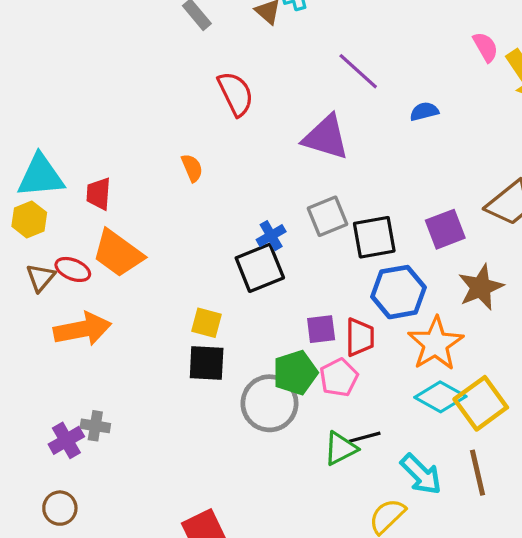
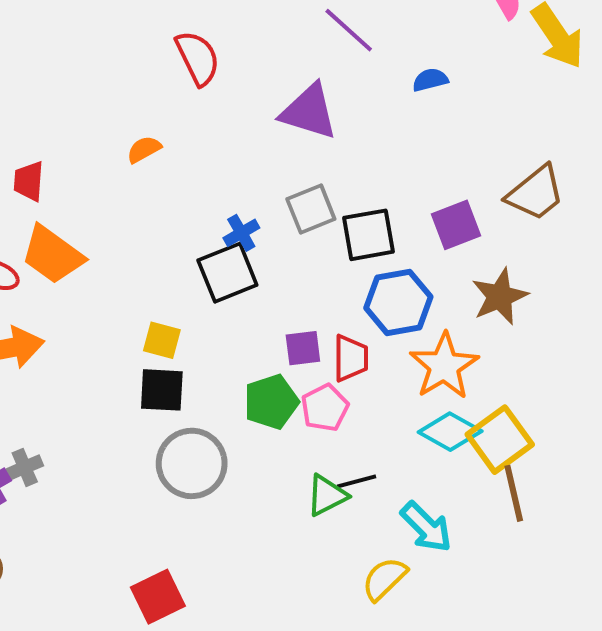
orange semicircle: (192, 168) -> (144, 149), turned -96
gray circle: (269, 403) -> (192, 463), moved
gray cross: (95, 426) -> (25, 467), turned -32
brown line: (477, 473) -> (514, 493), moved

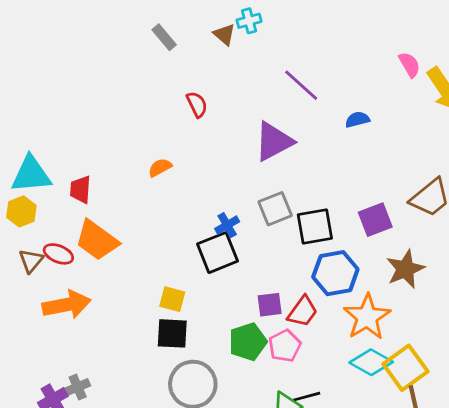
red semicircle: (198, 58) -> (197, 104), size x0.7
purple triangle: (309, 112) -> (274, 141), turned -45
red trapezoid: (351, 358) -> (303, 312), turned 36

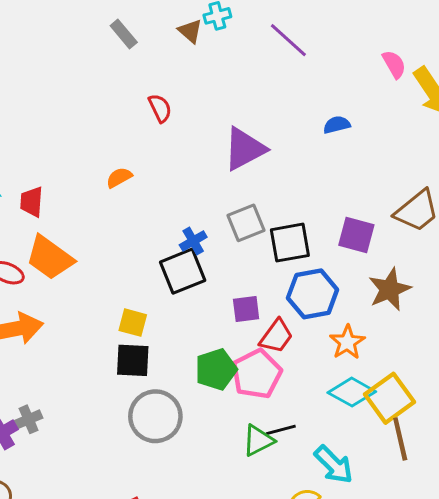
purple line: (301, 85) -> (288, 40), moved
purple square: (375, 220) -> (356, 235), turned 36
purple square: (270, 305) -> (246, 309), moved
orange star: (367, 317) -> (347, 342), size x0.7
pink pentagon: (285, 346) -> (257, 374), size x1.4

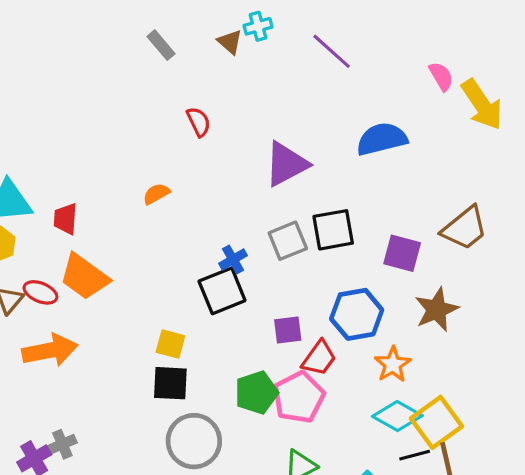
blue semicircle: (337, 125) -> (382, 139), size x1.8
black square: (290, 243) -> (333, 230), moved
black line: (281, 430) -> (415, 455), moved

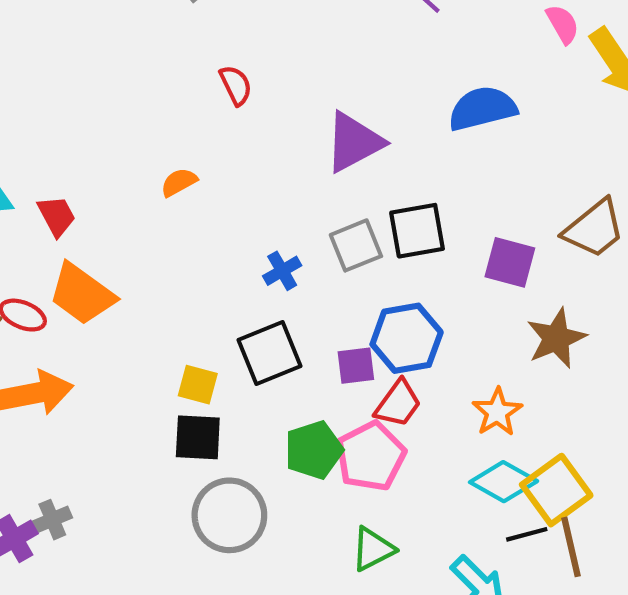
red trapezoid: (66, 219) -> (57, 216), turned 148
black square: (222, 291) -> (269, 353), moved
blue hexagon: (357, 314) -> (407, 338), moved

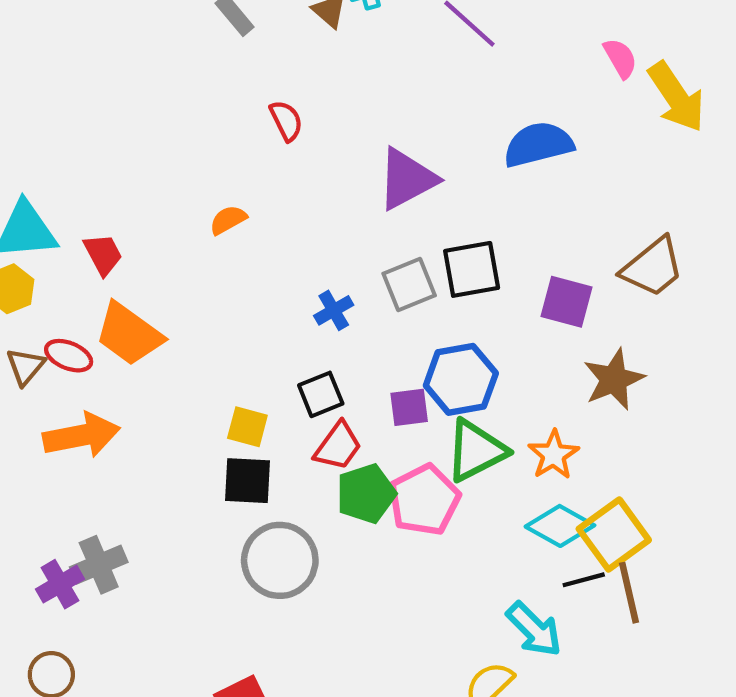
black square: (269, 353) -> (321, 394), size x0.7
red trapezoid: (398, 404) -> (338, 446), moved
gray cross: (52, 520) -> (99, 565), size x1.4
green triangle: (373, 549) -> (476, 450), moved, size x1.4

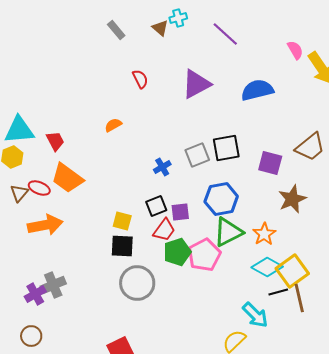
purple triangle: (407, 179) -> (196, 84), moved
purple square: (409, 407) -> (180, 212), moved

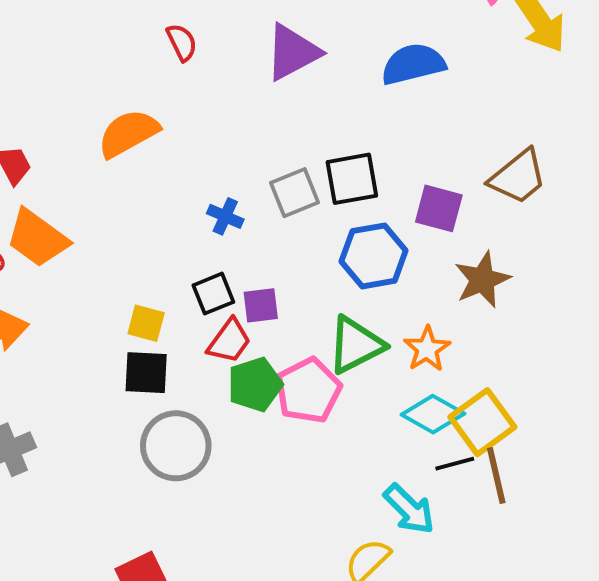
orange semicircle: (113, 125) -> (128, 133), size x1.8
blue cross: (162, 167) -> (225, 216), turned -36
blue hexagon: (221, 199) -> (374, 256), moved

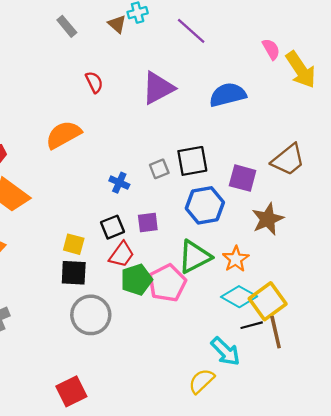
gray square: (294, 193) -> (159, 169), size x0.7
purple square: (261, 305) -> (148, 223), moved

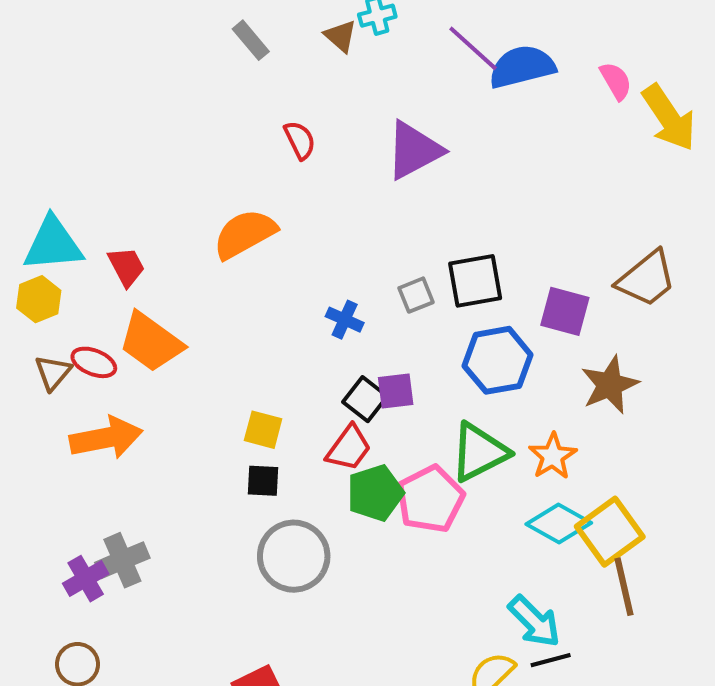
blue semicircle: (228, 95) -> (522, 67), moved
black square: (112, 227) -> (365, 399), moved, turned -30
black square: (74, 273) -> (263, 481), size x0.7
black line: (252, 325) -> (551, 660), moved

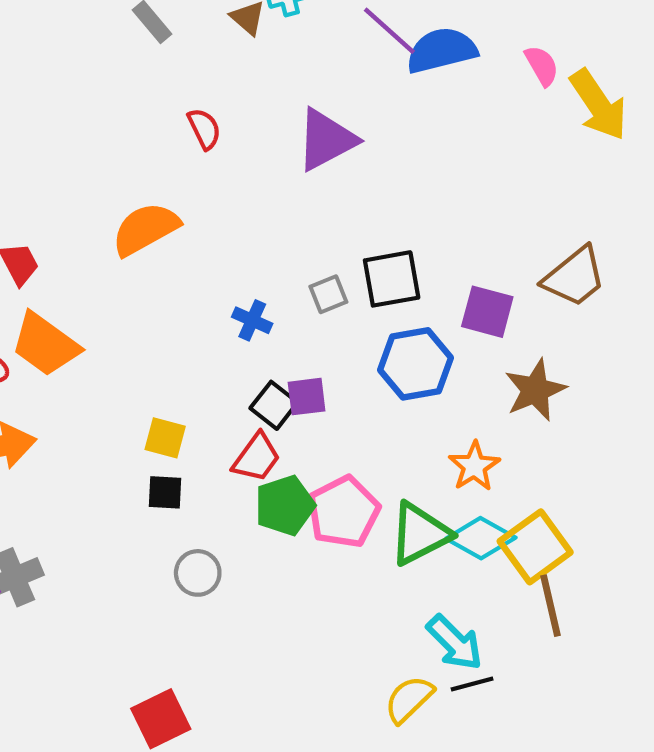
green triangle: (479, 452) -> (420, 534), moved
gray circle: (294, 556) -> (198, 573), size x0.6

